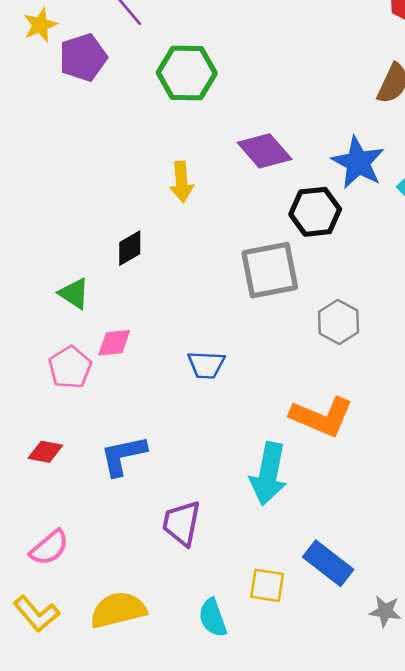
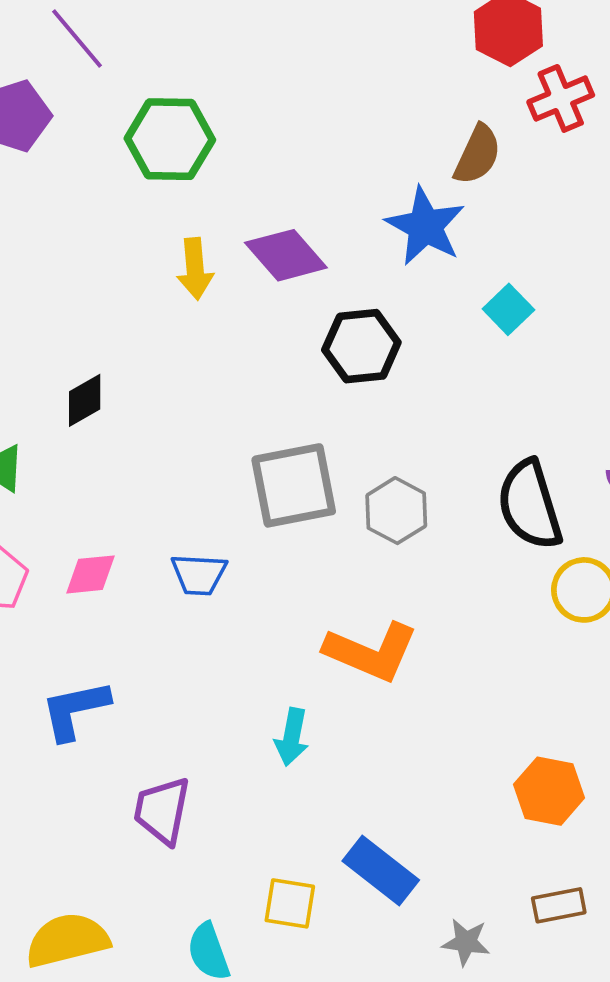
blue star: (358, 162) -> (425, 226), moved
yellow arrow: (182, 182) -> (195, 269), moved
gray square: (270, 270) -> (294, 485), moved
pink diamond: (114, 343) -> (91, 574), moved
cyan arrow: (268, 474) -> (292, 737), size x0.6

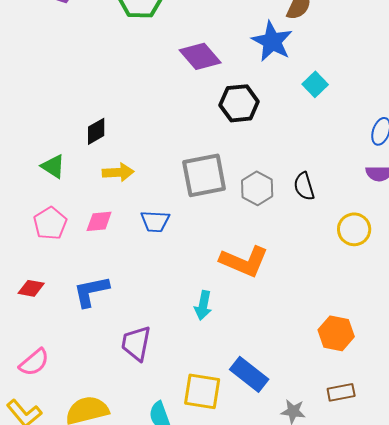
yellow arrow: (195, 269) -> (118, 172), moved, turned -88
black semicircle: (530, 505) -> (304, 186), moved, size x0.6
yellow square: (290, 903) -> (202, 391), size x1.4

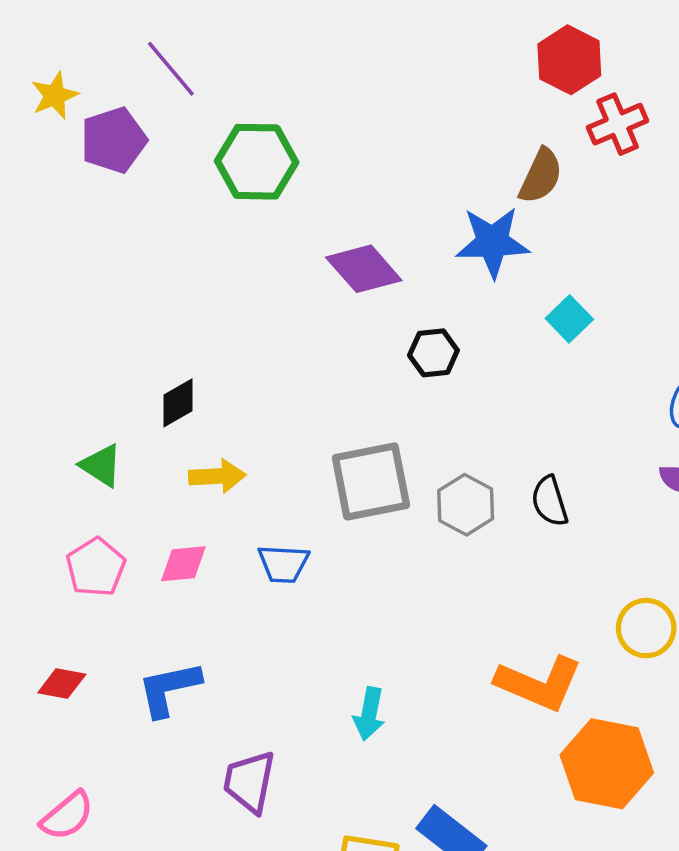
blue star: (272, 41) -> (492, 242), turned -30
black hexagon: (239, 103) -> (433, 353), size x0.7
yellow circle: (354, 229) -> (646, 628), moved
orange L-shape: (244, 261) -> (539, 683), moved
orange hexagon: (336, 333) -> (607, 764), size x1.4

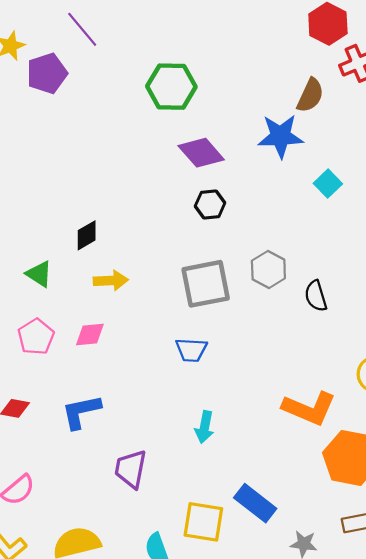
green hexagon: (257, 162) -> (171, 87), moved
black hexagon: (433, 353) -> (210, 204), moved
gray hexagon: (466, 505) -> (268, 269), moved
blue trapezoid: (283, 564) -> (191, 350), moved

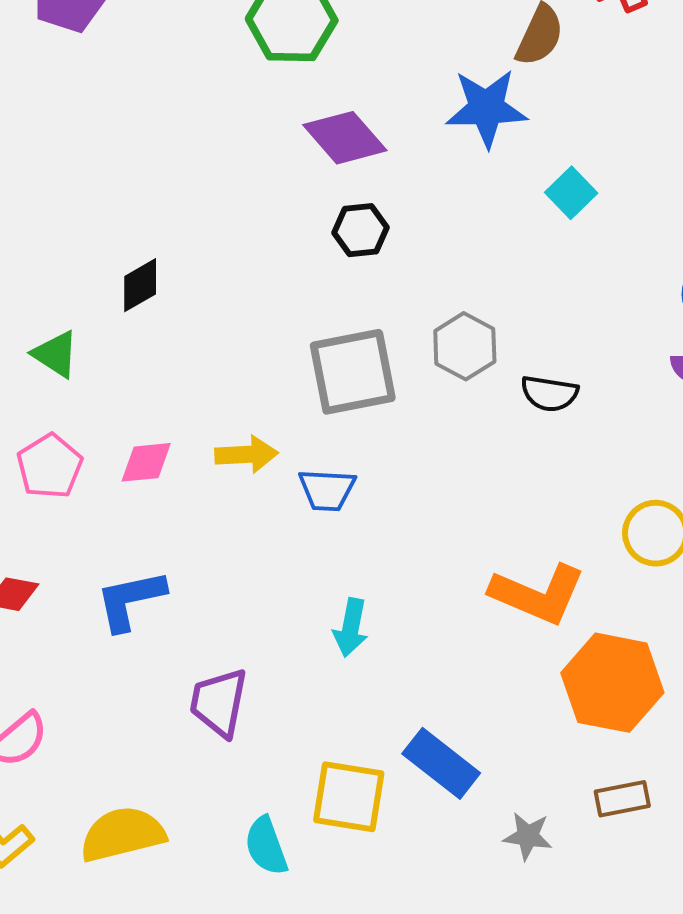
yellow arrow: (111, 281) -> (246, 454), moved
black semicircle: (316, 296) -> (549, 393), turned -64

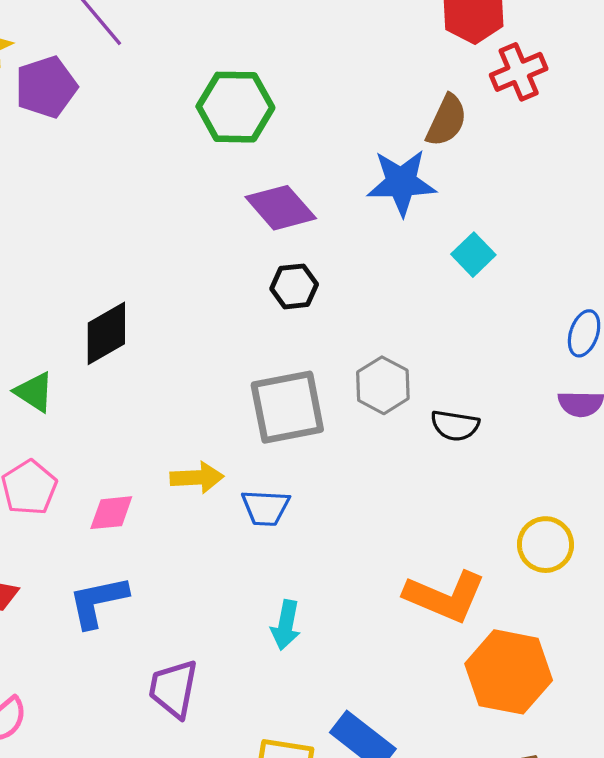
black diamond: (140, 285) -> (106, 333), size x1.4
pink diamond: (146, 462) -> (111, 513), moved

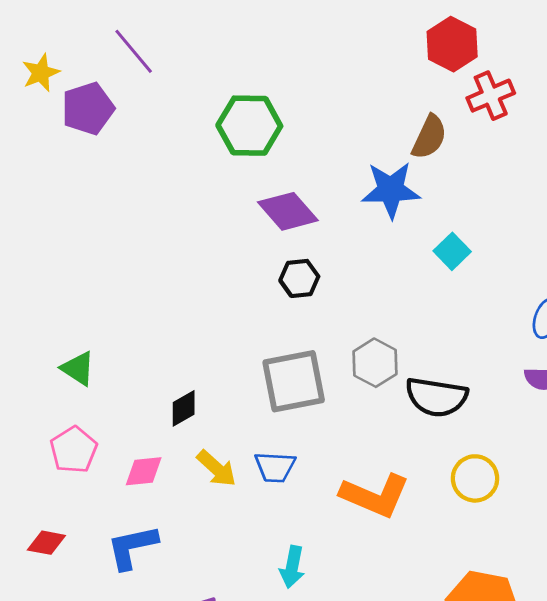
black diamond: (106, 333) -> (184, 408), moved, size x0.7
black semicircle: (455, 426) -> (436, 397), size x1.5
yellow arrow: (197, 478) -> (216, 468), moved, turned 45
yellow circle: (545, 545) -> (475, 478), moved
orange L-shape: (445, 597) -> (375, 496), moved

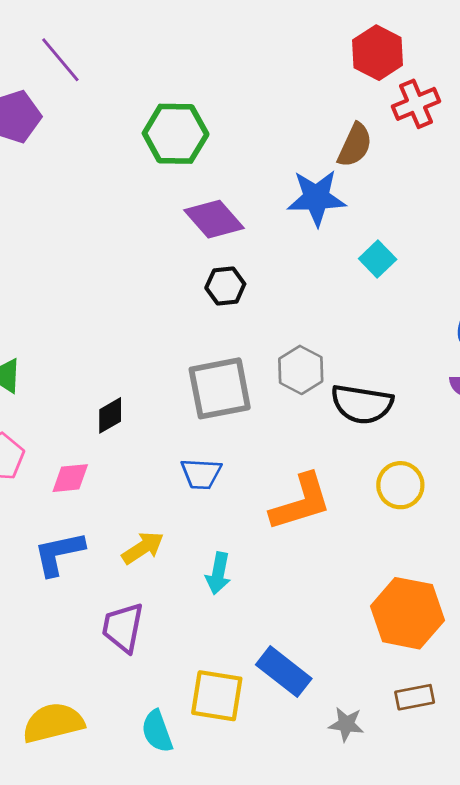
yellow arrow: (216, 468) -> (143, 548), moved, turned -75
orange L-shape: (375, 496) -> (301, 502), turned -40

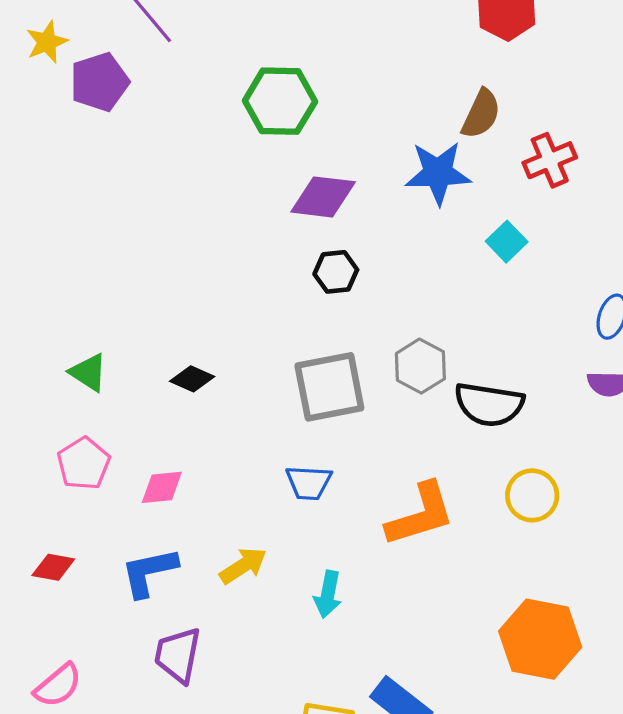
red cross: (416, 104) -> (550, 160), moved
purple diamond: (214, 219) -> (323, 197), turned -42
black diamond: (110, 415) -> (192, 379), moved, turned 54
purple trapezoid: (123, 627) -> (178, 655), moved

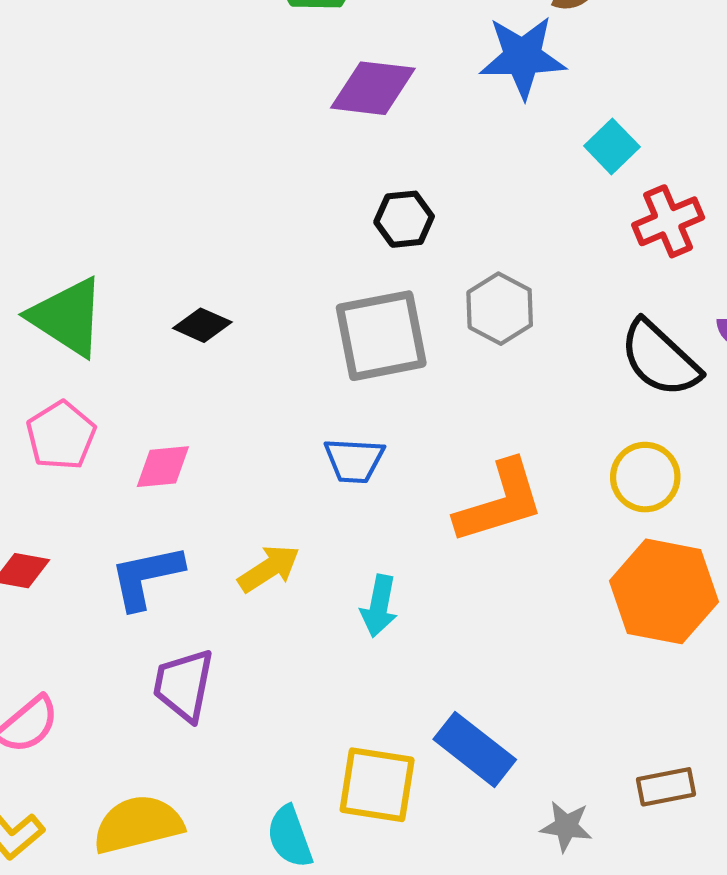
red cross: (550, 160) -> (668, 221), moved
black hexagon: (336, 272) -> (404, 219), moved
green triangle: (88, 373) -> (67, 317), size x1.6
black semicircle: (489, 404) -> (660, 359), moved, turned 34
orange hexagon: (540, 639) -> (664, 591), moved

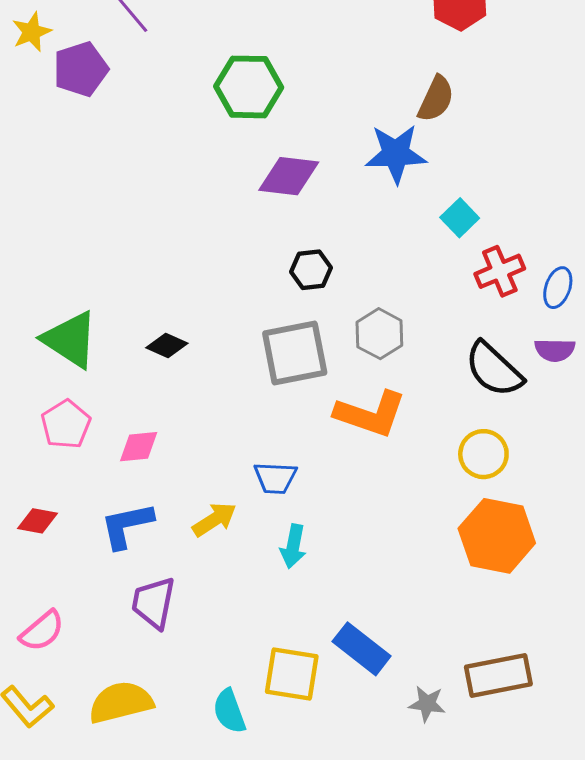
blue trapezoid: (354, 460) -> (275, 478), moved
orange L-shape: (500, 502) -> (370, 414), moved, turned 36
brown rectangle: (666, 787) -> (498, 676), size x1.6

